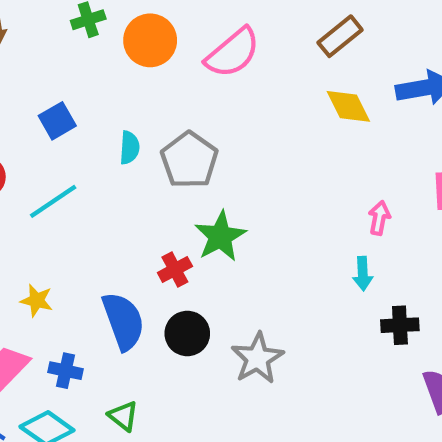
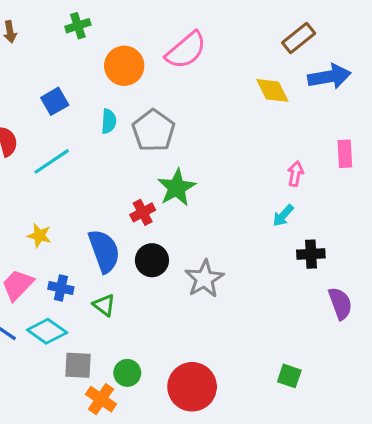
brown rectangle: (340, 36) -> (299, 38), moved
orange circle: (150, 40) -> (124, 66), moved
cyan arrow: (363, 274) -> (283, 215), turned 45
green triangle: (123, 416) -> (104, 305), moved

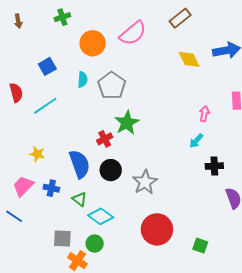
brown rectangle: (299, 38) -> (180, 18), moved
cyan diamond: (47, 331) -> (101, 216), moved
red circle: (192, 387) -> (157, 229), moved

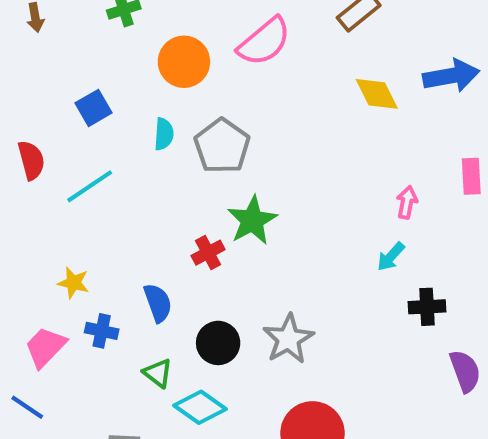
blue semicircle: (80, 164) -> (158, 303), size x0.7
black circle: (111, 170) -> (218, 343), moved
blue cross: (51, 188) -> (102, 331), moved

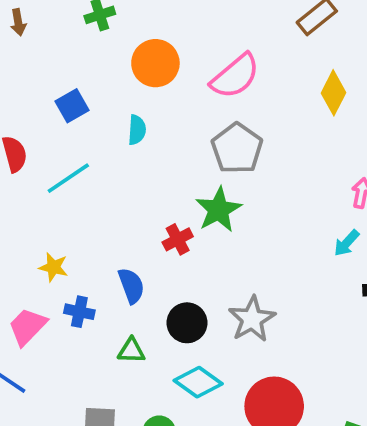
pink semicircle: (264, 42) -> (235, 76), moved
yellow diamond: (377, 94) -> (334, 93), turned 54
gray pentagon: (222, 146) -> (237, 148), moved
green triangle: (158, 373) -> (131, 351), turned -36
cyan diamond: (200, 407) -> (198, 382), moved

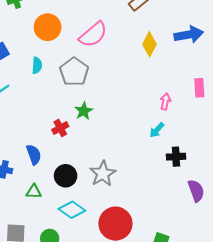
gray pentagon: (237, 148) -> (74, 72), moved
green star: (219, 210) -> (84, 111), size x0.7

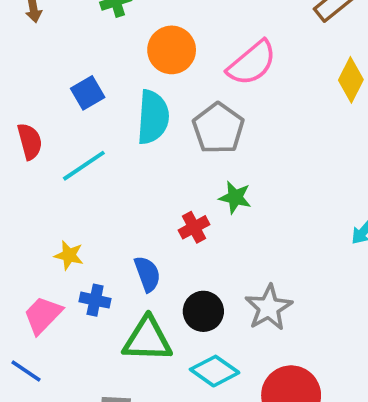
cyan semicircle: (37, 65) -> (153, 117), size x1.8
green star: (84, 111) -> (235, 197), turned -30
green triangle: (34, 192) -> (147, 339), size x1.8

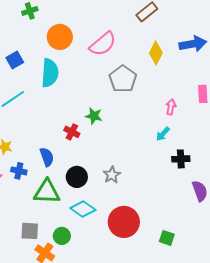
gray pentagon: (218, 128) -> (123, 79), moved
red cross: (194, 227) -> (72, 132), turned -35
gray star: (269, 308) -> (112, 175), size x0.7

